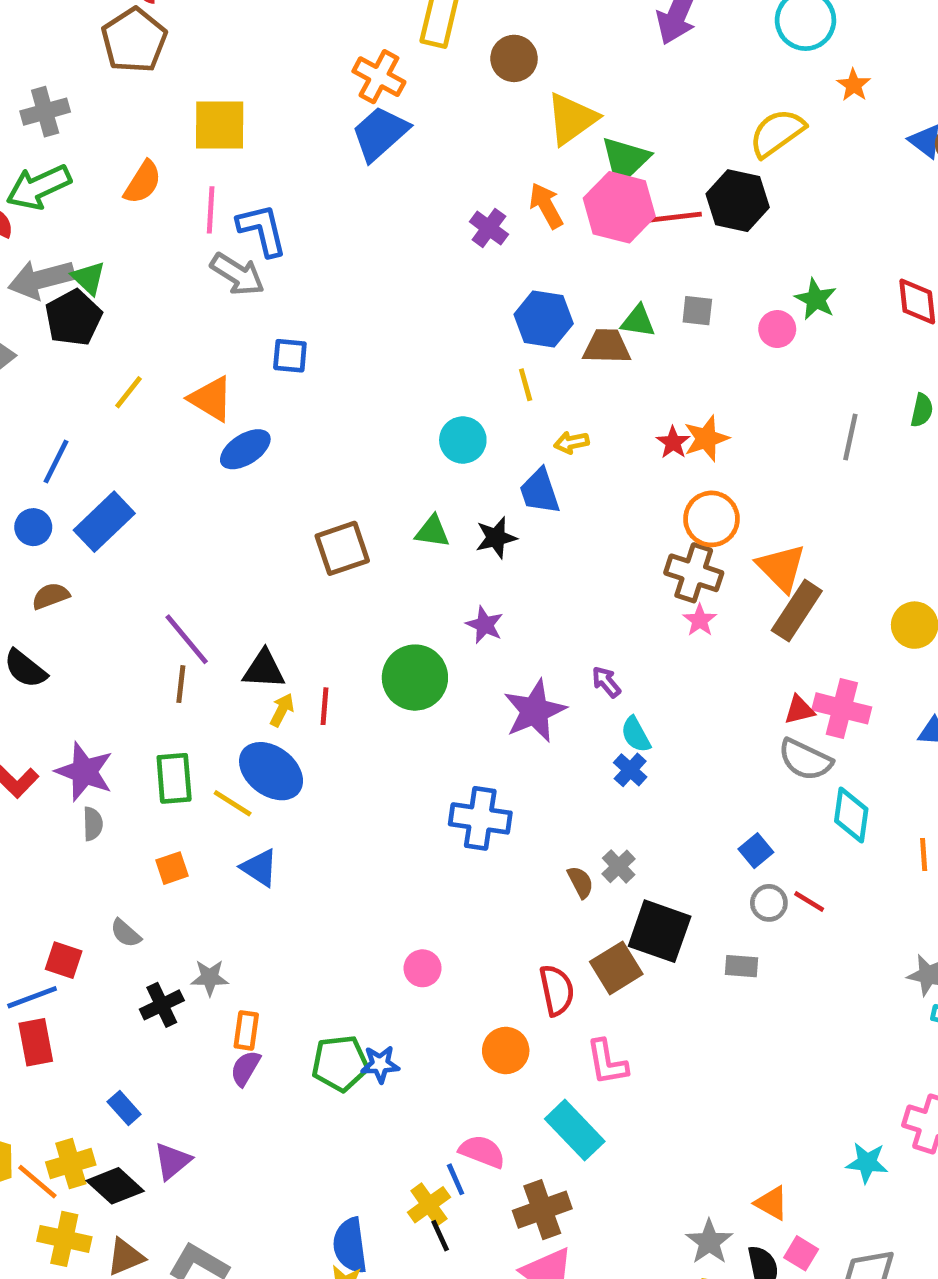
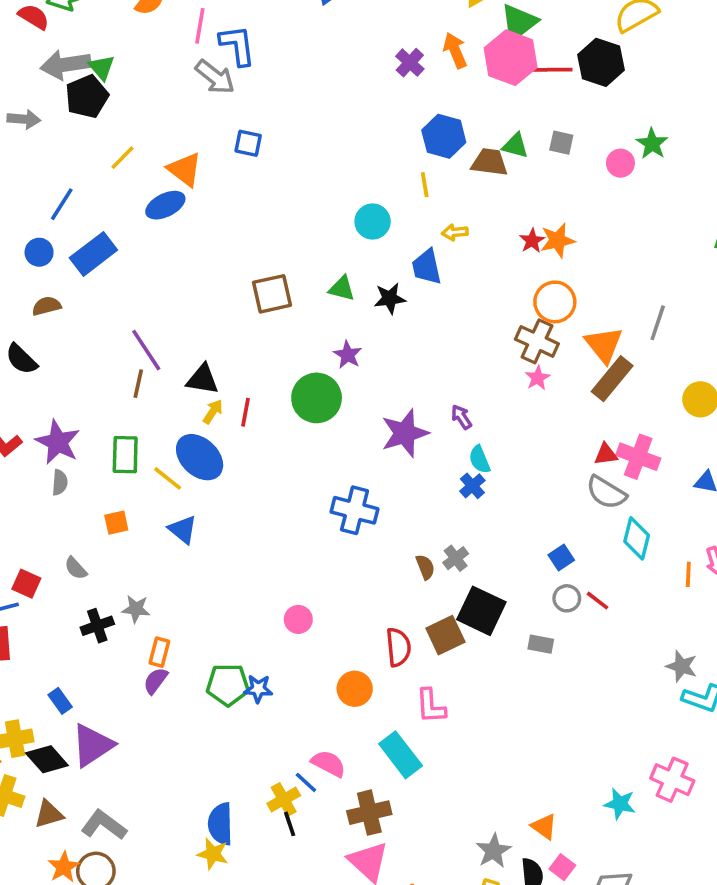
gray line: (850, 437) -> (658, 323), moved
blue ellipse: (245, 449) -> (165, 205), moved
purple star: (485, 625) -> (348, 355), moved
purple triangle: (172, 1161) -> (92, 745), size x1.5
blue line: (456, 1179) -> (306, 782), turned -30

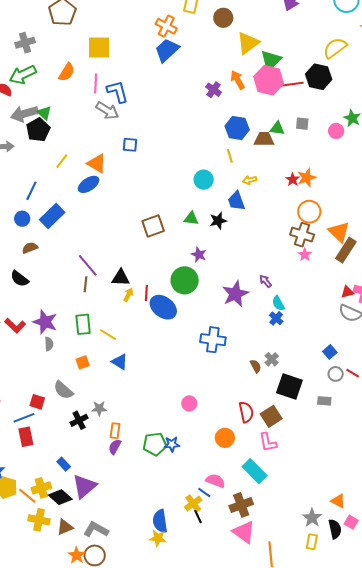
blue ellipse: (200, 457) -> (163, 307), moved
gray semicircle: (76, 568) -> (63, 390), size x1.5
brown square: (445, 635) -> (271, 416), moved

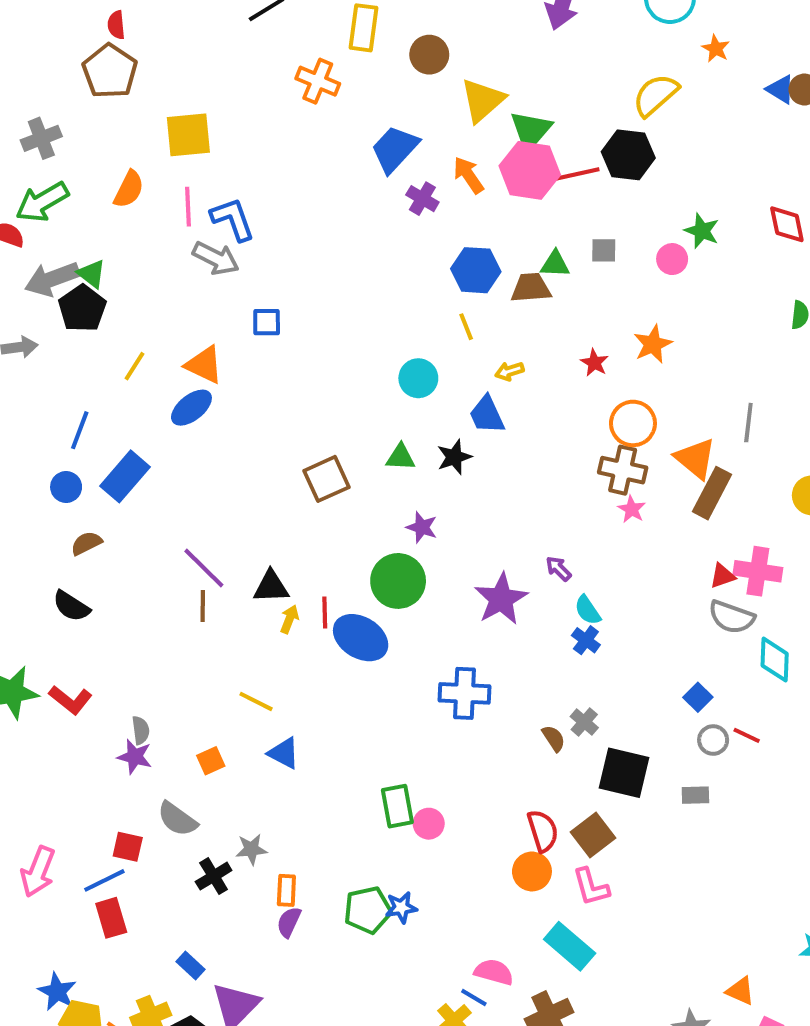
blue trapezoid: (167, 50) -> (395, 149), moved
orange star: (307, 178) -> (653, 344), moved
purple star: (45, 322) -> (135, 757), moved, size x0.7
green rectangle: (83, 324) -> (397, 806), moved
orange circle: (225, 438) -> (532, 871), moved

